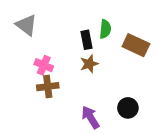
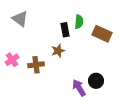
brown star: (89, 64) -> (58, 51), moved
pink cross: (44, 65) -> (12, 60), moved, turned 32
purple arrow: (91, 117) -> (79, 88), moved

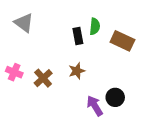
brown star: (58, 51) -> (77, 71), moved
pink cross: (12, 60) -> (14, 72), turned -32
brown cross: (36, 65) -> (43, 78), turned -35

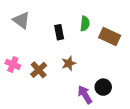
black rectangle: (78, 36) -> (59, 32), moved

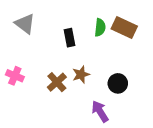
brown rectangle: (110, 36) -> (124, 27), moved
brown cross: (39, 70) -> (57, 82), moved
black circle: (103, 87) -> (118, 83), moved

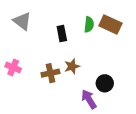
brown cross: (57, 82) -> (50, 73), turned 30
black circle: (118, 83) -> (105, 83), moved

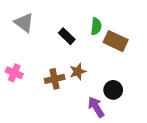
brown rectangle: (110, 24) -> (116, 41), moved
black rectangle: (62, 34) -> (67, 36), turned -35

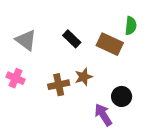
gray triangle: (24, 23) -> (26, 40), moved
green semicircle: (96, 26) -> (131, 26), moved
brown rectangle: (116, 41) -> (110, 44), moved

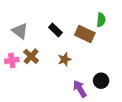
pink cross: (15, 78) -> (12, 60), turned -32
brown cross: (59, 85) -> (31, 56), moved, turned -35
black circle: (122, 96) -> (101, 81), moved

